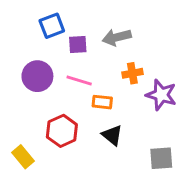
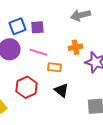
blue square: (52, 26) -> (17, 26), moved
gray arrow: (117, 37) -> (80, 15), moved

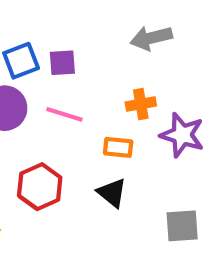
orange rectangle: (54, 67) -> (118, 147), moved

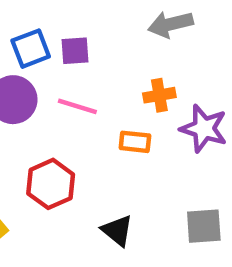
black triangle: (112, 193) -> (117, 231), moved

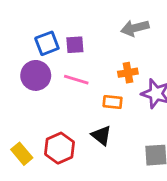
red hexagon: (51, 184) -> (59, 148), moved
black triangle: (117, 231) -> (101, 136), moved

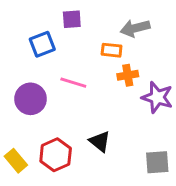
purple square: (75, 45) -> (72, 19), moved
purple circle: (36, 75) -> (31, 99), moved
orange rectangle: (113, 102) -> (112, 50), moved

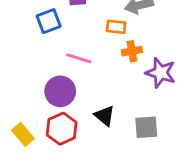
purple circle: (31, 99) -> (60, 91), moved
gray square: (157, 162) -> (146, 127), moved

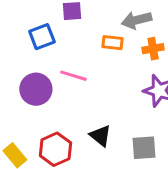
orange cross: (132, 51) -> (153, 49), moved
purple circle: (60, 91) -> (36, 89), moved

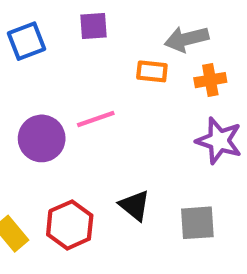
blue square: (42, 37) -> (26, 41), moved
pink line: (73, 76) -> (96, 119), turned -36

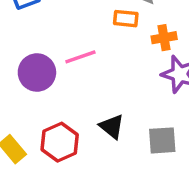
orange cross: (210, 80) -> (164, 38), moved

